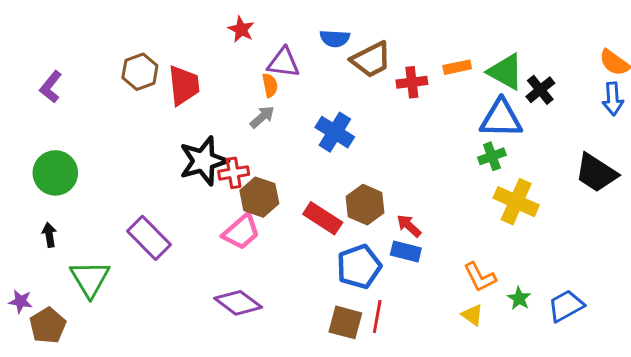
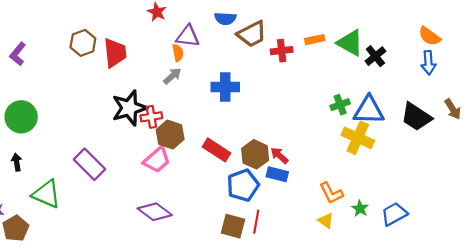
blue triangle: (501, 119) -> (369, 110), moved
blue cross: (335, 132) -> (225, 87), turned -32
brown hexagon: (365, 205) -> (255, 154), moved
green triangle: (90, 279) -> (46, 194), turned -36

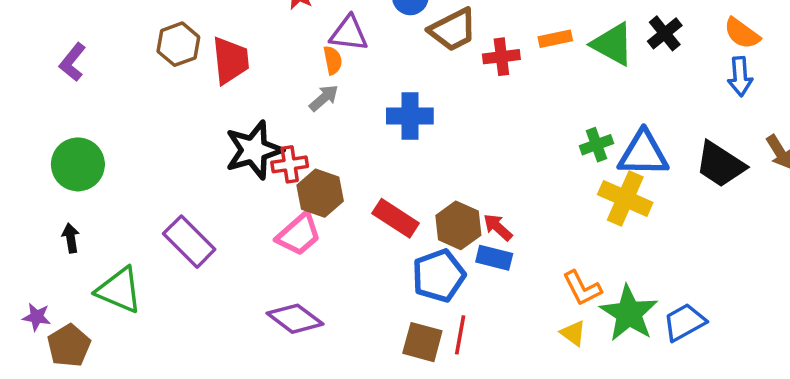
black cross: (375, 56) -> (665, 33), moved
green star: (360, 208) -> (629, 313), size x2.0

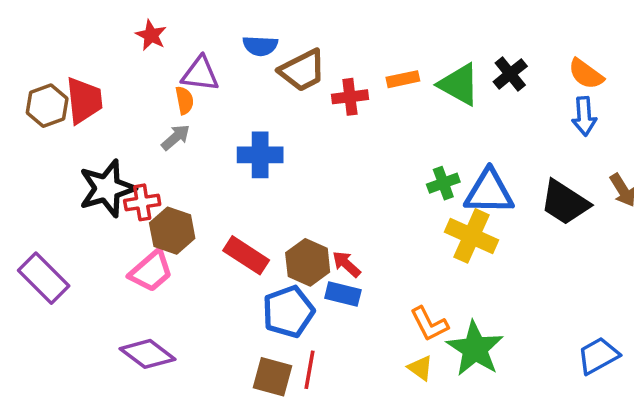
brown hexagon: (178, 44) -> (47, 106), moved
blue trapezoid: (684, 322) -> (598, 356), moved

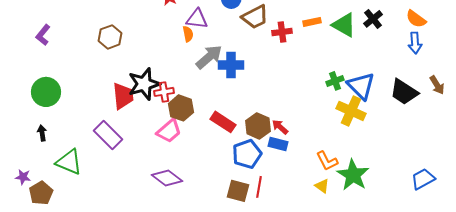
red trapezoid: (84, 100) -> (123, 96), moved
gray arrow: (176, 137) -> (209, 57), moved, size x1.6
blue triangle: (489, 192) -> (361, 86), turned 44

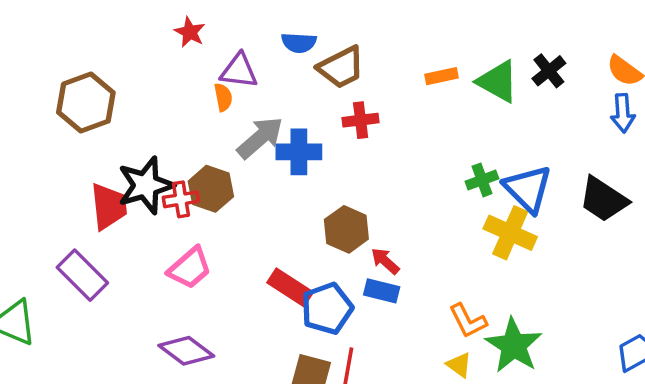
red cross: (282, 32) -> (361, 120), moved
brown hexagon: (110, 37) -> (86, 103), size x1.4
brown hexagon: (181, 108) -> (211, 189), moved
red rectangle: (223, 122) -> (290, 287), moved
brown hexagon: (258, 126) -> (346, 229), moved

